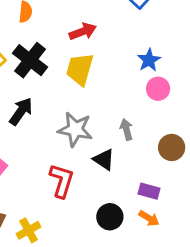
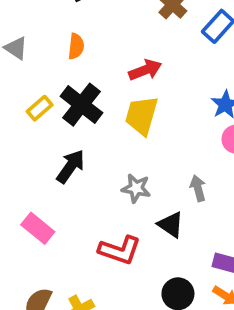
gray star: (75, 129) -> (136, 188), size x0.7
red L-shape: (62, 181) -> (120, 250), turned 92

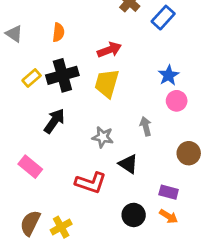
black cross: (81, 105) -> (62, 75), turned 36
gray arrow: (198, 188) -> (146, 126), moved

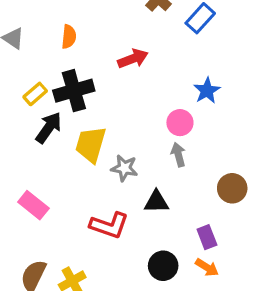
yellow trapezoid: (107, 83) -> (91, 144), moved
pink circle: (177, 101) -> (180, 123), moved
black arrow: (54, 121) -> (49, 128), moved
black triangle: (128, 164) -> (156, 202), turned -35
purple rectangle: (169, 192) -> (207, 237), turned 54

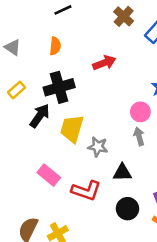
yellow rectangle: (35, 94) -> (16, 90), moved
pink rectangle: (33, 205) -> (49, 175), moved
black circle: (163, 266) -> (127, 209), moved

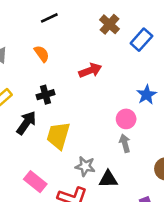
orange semicircle: (55, 46) -> (42, 54), turned -42
black cross: (59, 87) -> (46, 95), size x0.6
gray star: (98, 147) -> (85, 166), moved

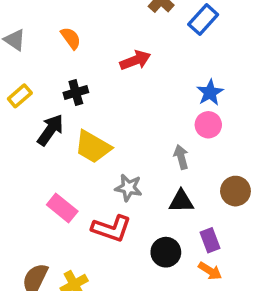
pink circle: (126, 119) -> (208, 125), moved
yellow trapezoid: (58, 136) -> (93, 147), turned -76
black triangle: (108, 179) -> (181, 201), moved

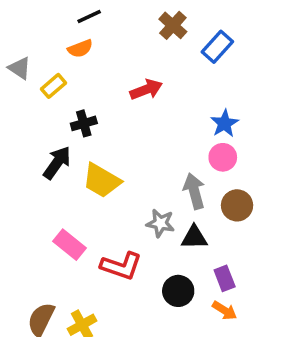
orange semicircle: (71, 38) -> (80, 49), moved, turned 105
yellow rectangle: (20, 96) -> (53, 86), moved
gray arrow: (181, 157) -> (194, 191), size x1.4
gray star: (128, 188) -> (160, 223), moved
brown circle: (235, 191) -> (237, 205), moved

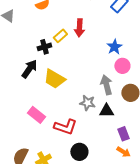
yellow rectangle: (53, 86) -> (60, 36), moved
red arrow: (146, 90) -> (79, 28), turned 114
blue star: (225, 123) -> (114, 47), moved
black circle: (178, 291) -> (79, 152), moved

